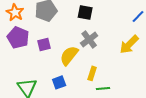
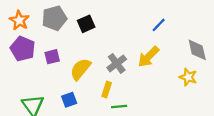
black square: (85, 12) -> (86, 24), moved, turned -35
gray cross: (89, 39) -> (117, 63), moved

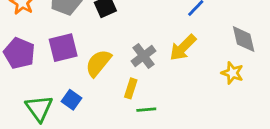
purple pentagon: (23, 49) -> (19, 53), moved
purple square: (52, 57) -> (63, 48), size x1.5
blue square: (69, 100) -> (72, 100), moved, turned -35

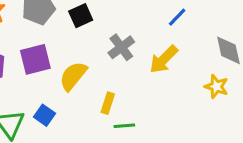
gray cross: (143, 56) -> (121, 47), moved

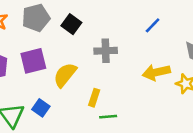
black square: (81, 16) -> (71, 24), turned -30
gray cross: (121, 47) -> (106, 51), turned 35
yellow arrow: (164, 59) -> (156, 72), moved, turned 32

